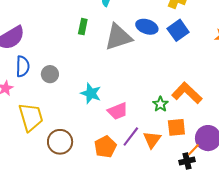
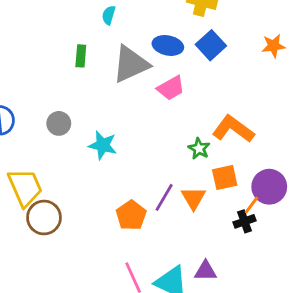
gray circle: (50, 74) -> (59, 123), moved
pink trapezoid: (118, 111) -> (171, 88), moved
brown circle: (60, 142) -> (44, 217), moved

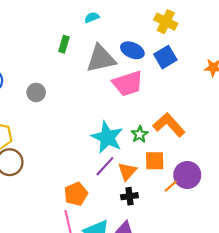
cyan semicircle: (109, 15) -> (92, 17), turned 40
pink trapezoid: (171, 88) -> (128, 83), size x1.4
cyan star: (103, 145) -> (107, 137), moved, size x1.4
orange pentagon: (131, 215) -> (76, 194), moved
black cross: (245, 221) -> (129, 196), moved

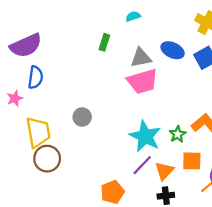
gray triangle: (101, 59) -> (141, 58), size x0.7
pink trapezoid: (128, 83) -> (143, 81), moved
gray circle: (36, 92) -> (82, 117), moved

